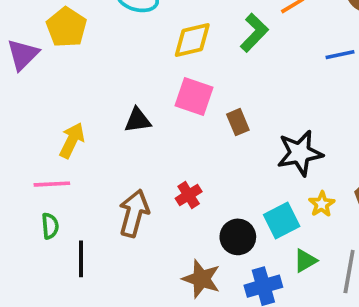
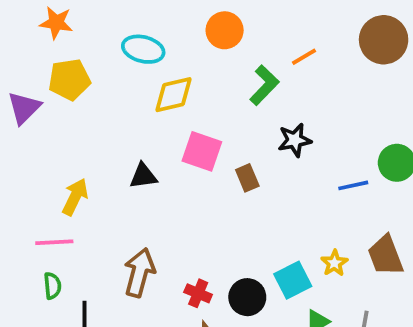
yellow pentagon: (66, 27) -> (69, 79), turned 30
yellow diamond: (192, 40) -> (173, 95), moved
blue line: (340, 55) -> (353, 185), moved
black star: (300, 153) -> (295, 140), moved, size x0.7
red cross: (189, 195) -> (198, 293), moved, turned -35

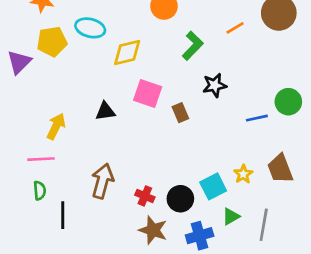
cyan ellipse: (143, 49) -> (90, 28), moved
orange line: (304, 57) -> (235, 28), moved

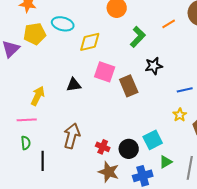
brown rectangle: (180, 113) -> (129, 86), size x1.5
yellow star: (243, 174) -> (180, 115), moved

